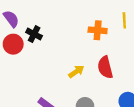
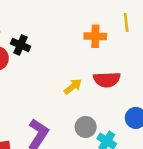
red semicircle: (105, 67) -> (107, 80), turned -75

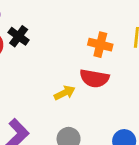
red semicircle: (107, 80) -> (94, 78), moved

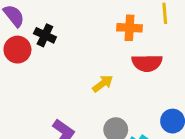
red semicircle: (94, 78) -> (147, 63), moved

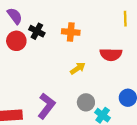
orange cross: (130, 28) -> (71, 32), moved

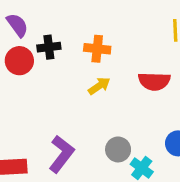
black cross: (37, 31) -> (49, 47), turned -35
yellow arrow: (78, 68) -> (99, 86), moved

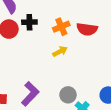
orange cross: (97, 49) -> (61, 27), turned -35
red semicircle: (154, 81) -> (87, 29), moved

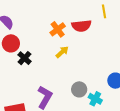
black cross: (29, 22) -> (25, 58), moved, turned -32

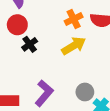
yellow arrow: (62, 52) -> (74, 46), size x1.5

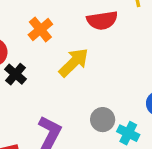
orange cross: (74, 19) -> (40, 29), moved

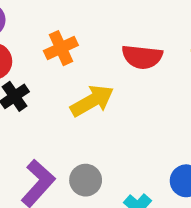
gray circle: (103, 120) -> (86, 180), moved

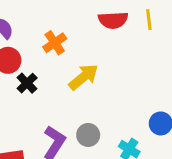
red semicircle: (142, 57) -> (113, 20), moved

